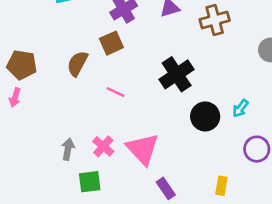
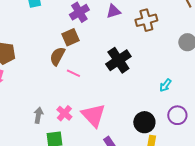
brown semicircle: (77, 63) -> (57, 56), moved
black circle: (205, 116) -> (144, 122), moved

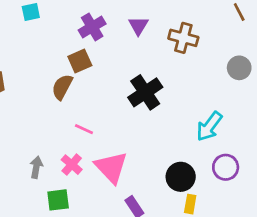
purple triangle: (113, 11) -> (138, 26), turned -42
brown cross: (146, 20) -> (183, 38), turned 30
pink line: (73, 73) -> (84, 129), moved
cyan arrow: (165, 85) -> (209, 126), size x1.6

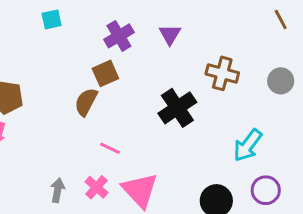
brown cross: (183, 38) -> (222, 73), moved

